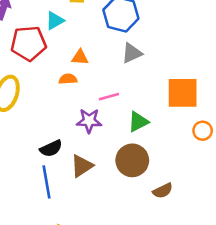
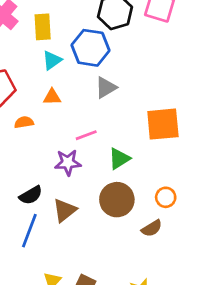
cyan triangle: (55, 21) -> (52, 60), moved
orange semicircle: (68, 79) -> (24, 122), moved
orange circle: (203, 131) -> (166, 197), moved
blue line: (47, 182) -> (29, 231), turned 36

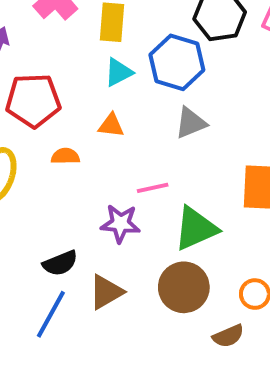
green triangle: (119, 159) -> (196, 228), size x1.4

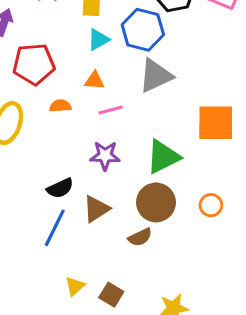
gray triangle: (191, 123) -> (156, 76), size x1.4
pink line: (153, 188) -> (111, 110), moved
brown semicircle: (228, 336) -> (140, 237), moved

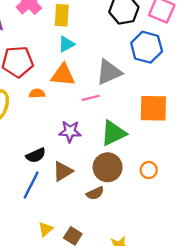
blue hexagon: (143, 30) -> (147, 47), moved
orange triangle: (94, 81) -> (63, 75), size x1.6
pink line: (111, 110) -> (91, 98), moved

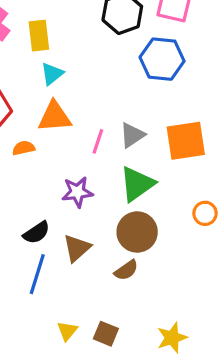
gray triangle: (109, 72) -> (132, 135), moved, size x0.7
pink line: (91, 98) -> (98, 141), turned -48
orange circle: (149, 170) -> (205, 213), moved

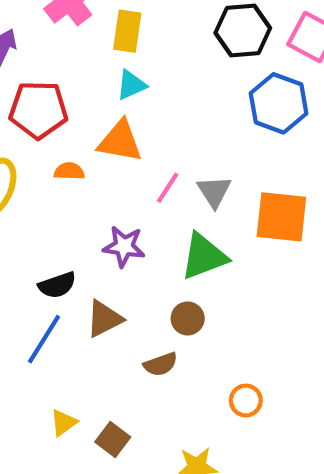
gray triangle: (132, 135) -> (214, 191), turned -44
orange circle: (205, 213) -> (246, 401), moved
brown circle: (137, 232) -> (188, 318), size x0.6

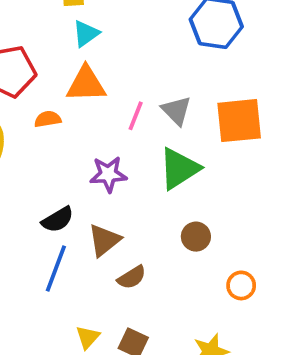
brown circle: (188, 318) -> (196, 237), moved
brown semicircle: (161, 364) -> (132, 277), moved

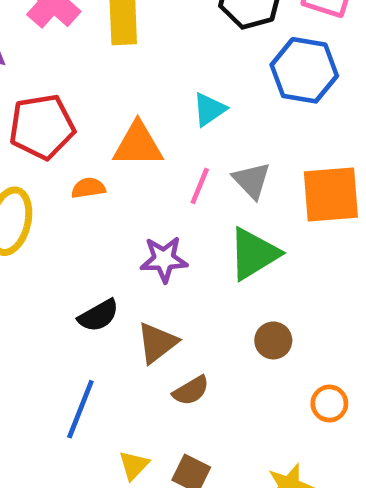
cyan triangle: (86, 33) -> (209, 109), moved
blue line: (56, 268) -> (80, 409), moved

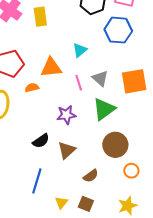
pink line: (200, 186) -> (79, 83), turned -35
brown circle: (273, 340) -> (115, 145), size x1.6
brown semicircle: (191, 391) -> (91, 176), moved
orange circle: (329, 403) -> (131, 171), moved

